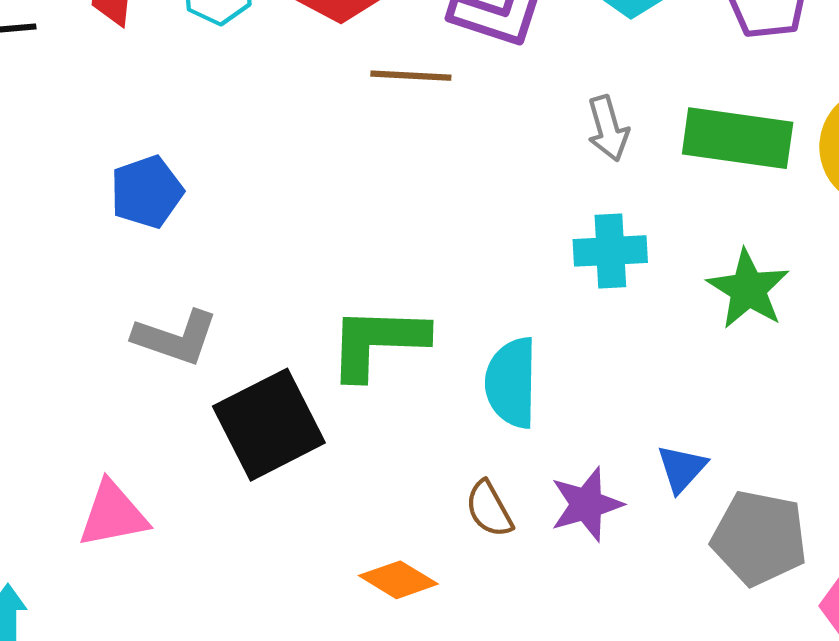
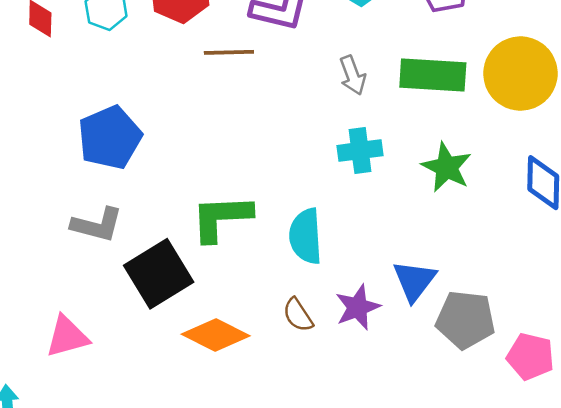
blue pentagon: (147, 192) -> (110, 137), moved, size x1.4
blue triangle: (682, 469) -> (414, 281), size x1.4
orange diamond: (398, 580) -> (216, 335), moved, size x1.4

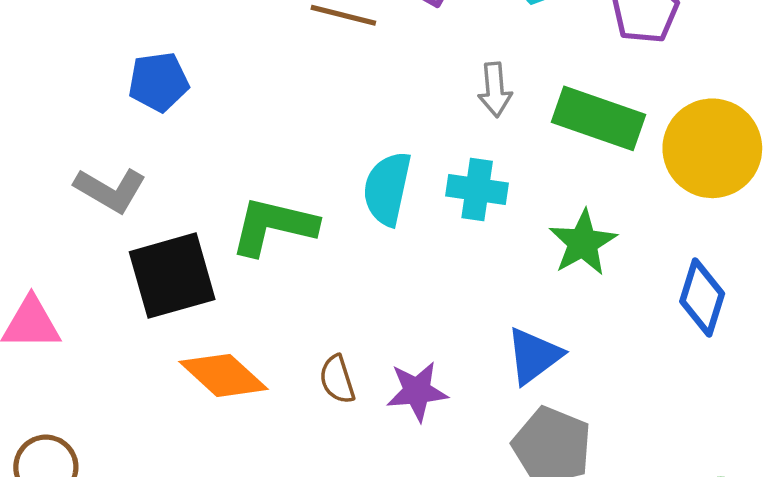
blue pentagon: (110, 137) -> (159, 82), size x0.7
cyan semicircle: (306, 236) -> (387, 189), moved
blue triangle: (414, 281) -> (534, 356), moved

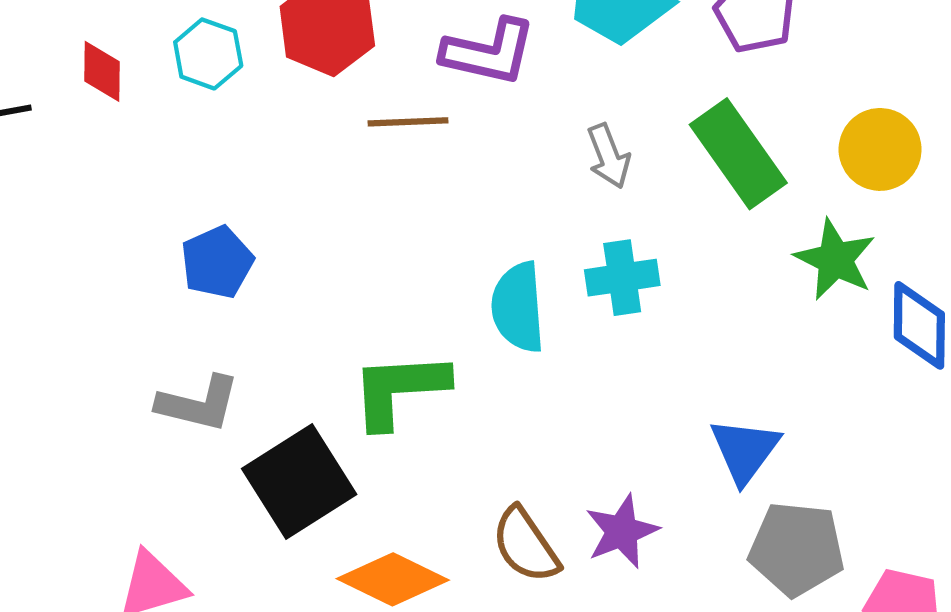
green rectangle: (598, 118) -> (738, 154), turned 52
yellow circle: (712, 148) -> (880, 149), size x0.7
green star: (583, 243) -> (835, 260), moved
brown semicircle: (337, 379) -> (526, 545), size x1.4

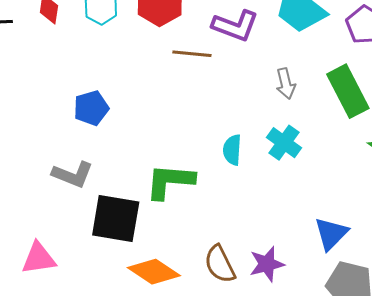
cyan cross: (622, 278) -> (284, 143), turned 36
cyan semicircle: (518, 307) -> (232, 150), size x0.7
black square: (299, 481) -> (116, 218), turned 34

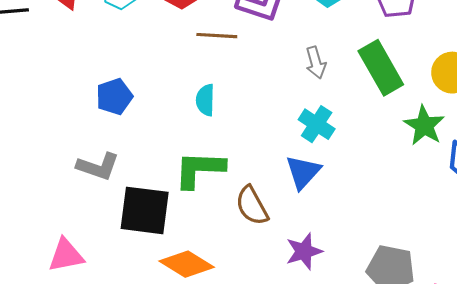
cyan semicircle: (232, 150) -> (205, 100), moved
blue triangle: (331, 234) -> (303, 172), moved
brown semicircle: (220, 264) -> (252, 206), moved

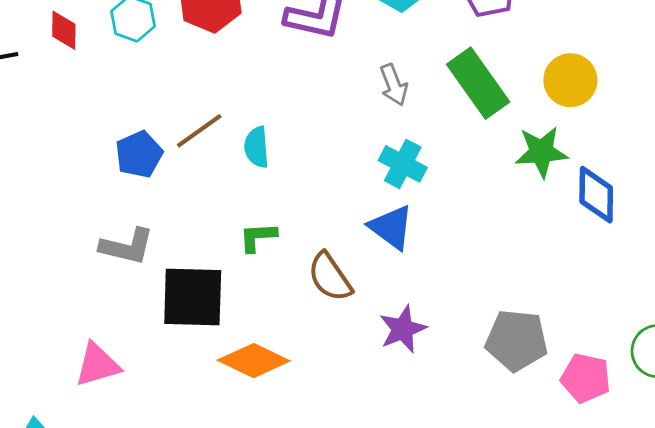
brown line: (217, 36) -> (199, 131), moved, turned -33
green star: (424, 126) -> (541, 152), turned -30
green L-shape: (199, 169) -> (258, 237), size x0.6
blue triangle: (303, 172) -> (391, 227), turned -30

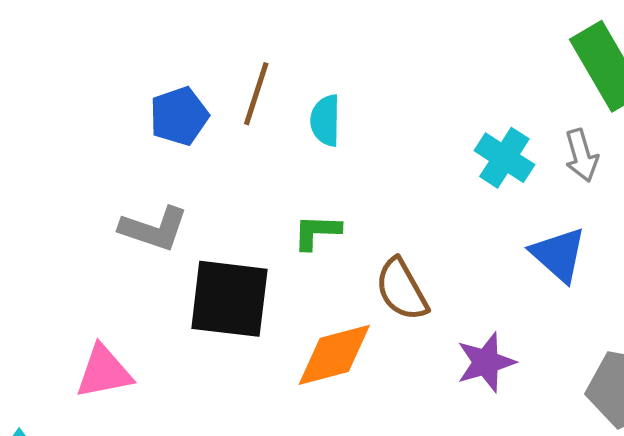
gray arrow: (394, 85) -> (582, 155), moved
brown line: (199, 131) -> (256, 94), turned -42
blue triangle: (391, 227) -> (559, 254), moved
orange diamond: (254, 361) -> (334, 355), moved, turned -46

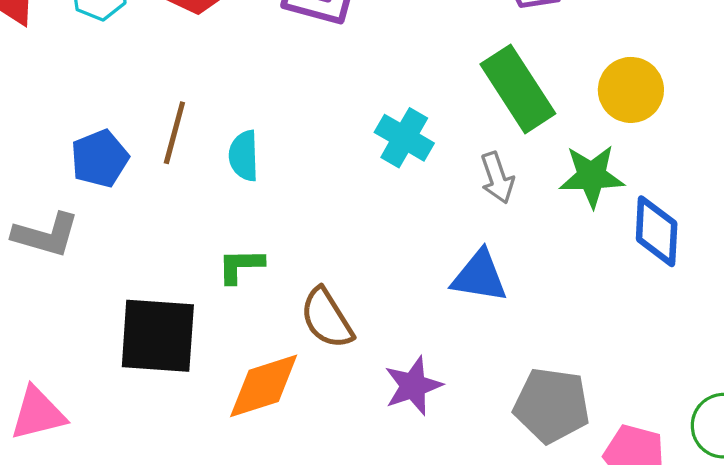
cyan cross: (504, 158) -> (404, 138), moved
gray L-shape: (154, 229) -> (46, 235), moved
blue triangle: (559, 254) -> (479, 276), turned -30

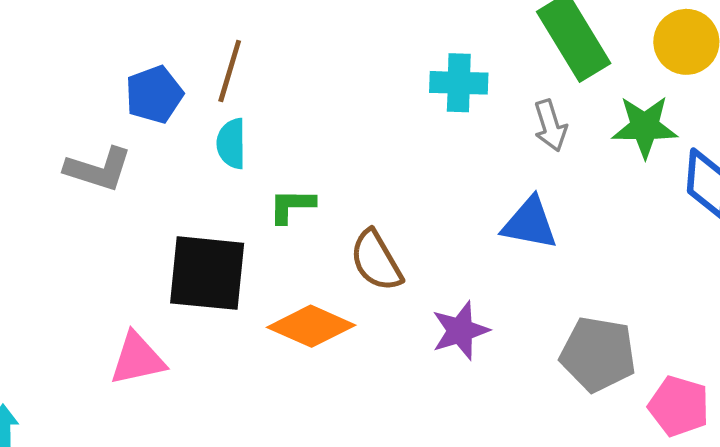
cyan cross: (404, 138) -> (459, 83), turned -30
cyan semicircle: (244, 156) -> (231, 144), moved
orange diamond: (264, 386) -> (311, 326), turned 40
pink triangle: (38, 414) -> (137, 359), moved

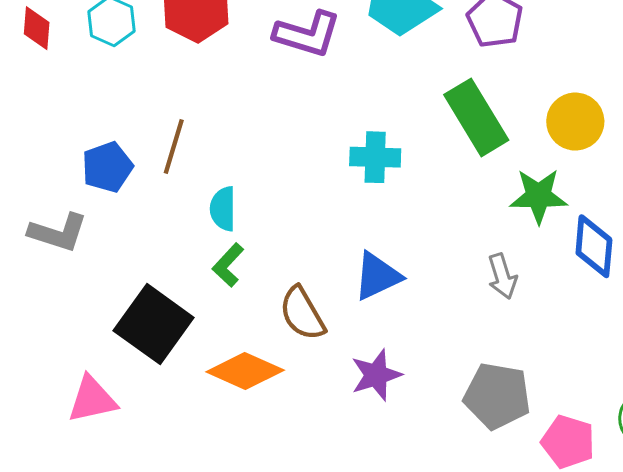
gray arrow: (550, 126) -> (502, 276), moved
cyan semicircle: (231, 144) -> (223, 209), moved
green L-shape: (292, 206) -> (228, 265), turned -48
blue triangle: (530, 223) -> (377, 276), moved, turned -36
black square: (207, 273) -> (154, 324), turned 30

